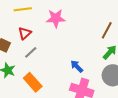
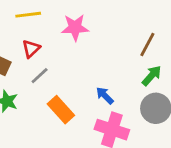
orange rectangle: (33, 82) -> (61, 110), moved

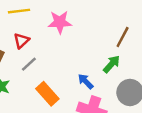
green arrow: (152, 76) -> (112, 64), moved

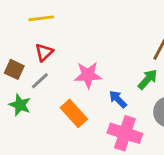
pink star: (60, 22) -> (88, 75), moved
gray line: (29, 64) -> (40, 81), moved

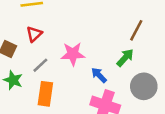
gray line: (40, 81) -> (40, 65), moved
orange rectangle: (74, 113) -> (45, 94), moved, turned 50

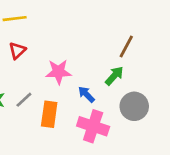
gray line: (40, 65) -> (24, 100), moved
orange rectangle: (45, 94) -> (49, 114), moved

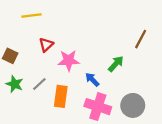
brown line: (126, 47) -> (141, 39), moved
red triangle: (17, 50) -> (46, 45), moved
gray circle: (134, 106) -> (133, 105), moved

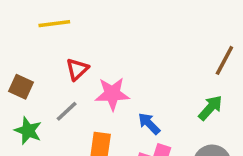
green arrow: (116, 64) -> (210, 108), moved
gray line: (39, 84) -> (67, 111), moved

